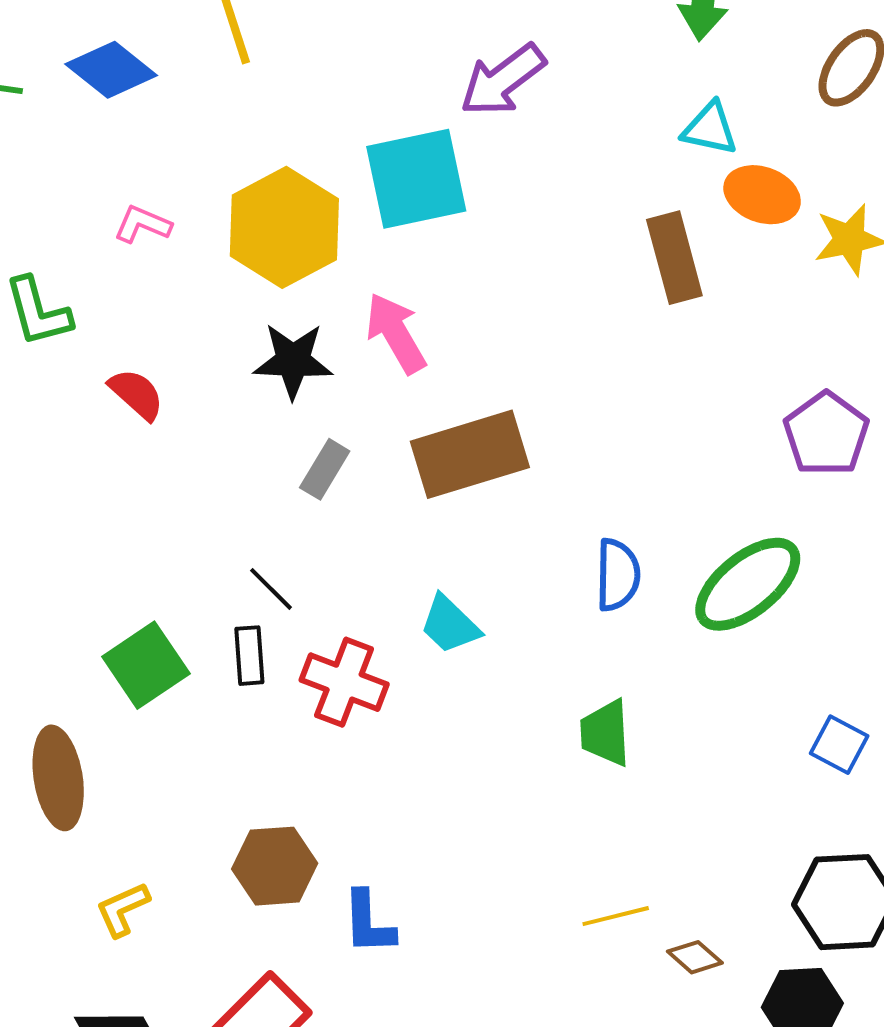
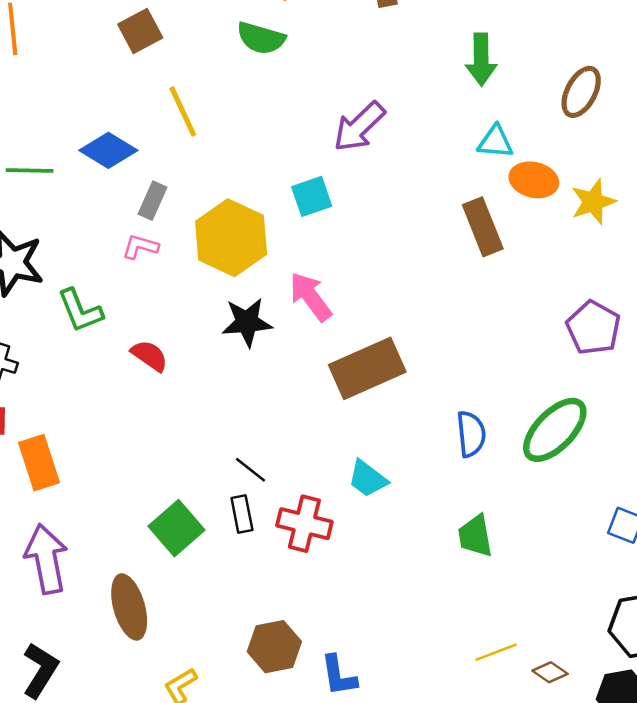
cyan square: (416, 179) -> (312, 196), size x0.6
gray rectangle: (325, 469) -> (153, 201), moved

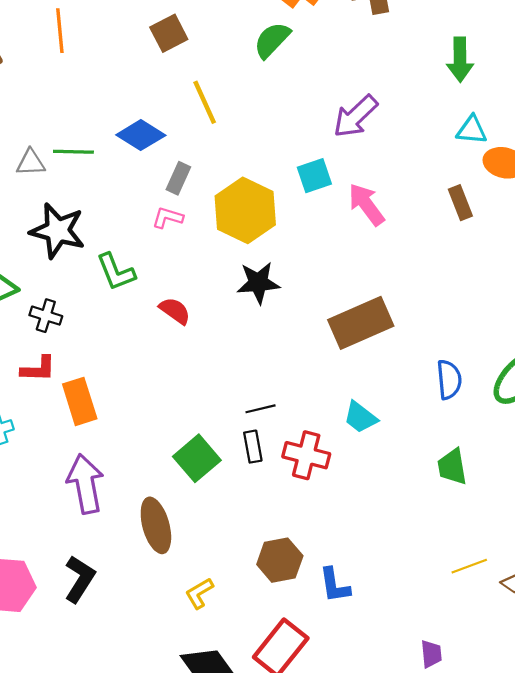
green semicircle: (261, 38) -> (272, 40), turned 117
brown rectangle: (483, 227) -> (460, 203), size x0.7
pink arrow: (311, 297) -> (366, 204), moved
black line: (251, 470) -> (260, 409), turned -52

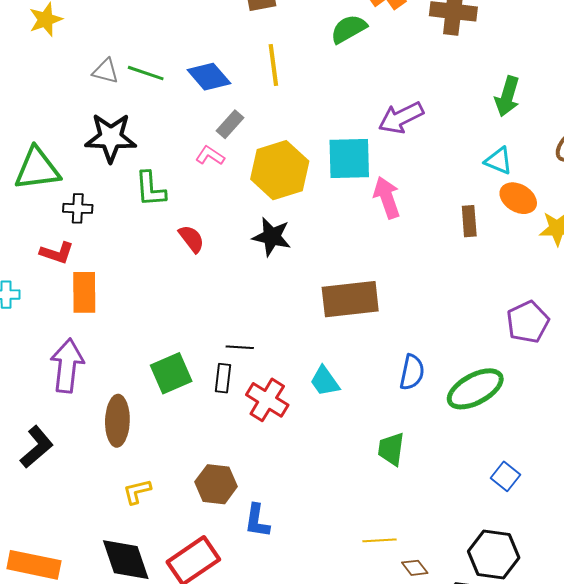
cyan square: (314, 176) -> (349, 158), size x1.5
black star: (58, 231) -> (111, 138), turned -30
black cross: (46, 316) -> (78, 208), turned -32

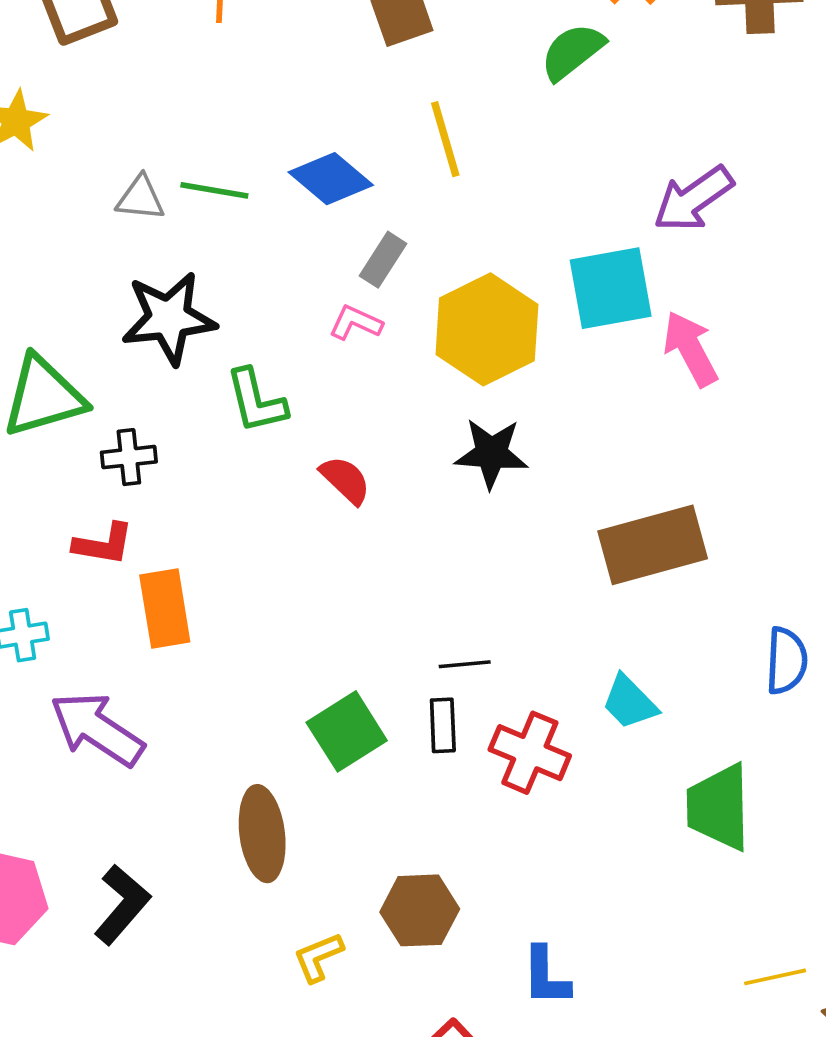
purple arrow: (67, 366) -> (97, 729), moved, turned -54
green trapezoid: (391, 449) -> (719, 807), moved, size x1.4
brown hexagon: (216, 484) -> (420, 910), moved

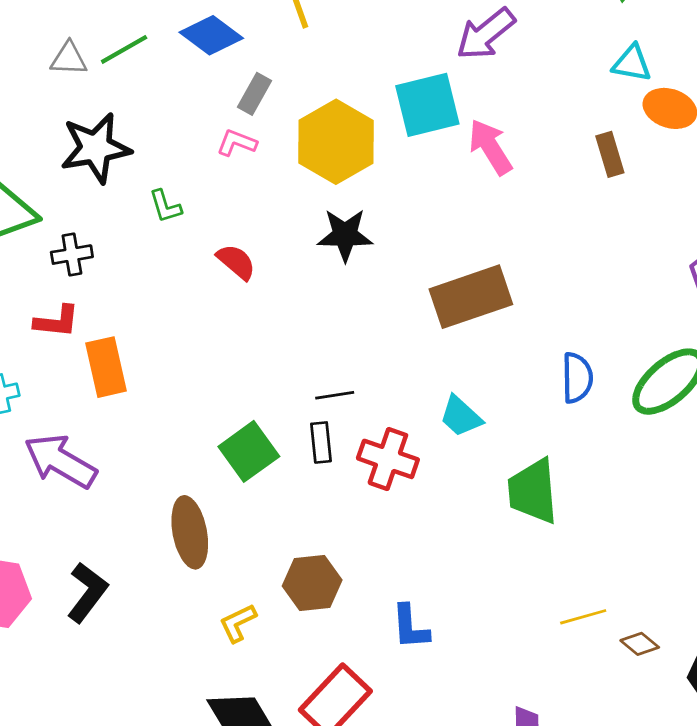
green line: (214, 190) -> (124, 49), turned -36
green L-shape: (256, 401) -> (165, 206), size x0.7

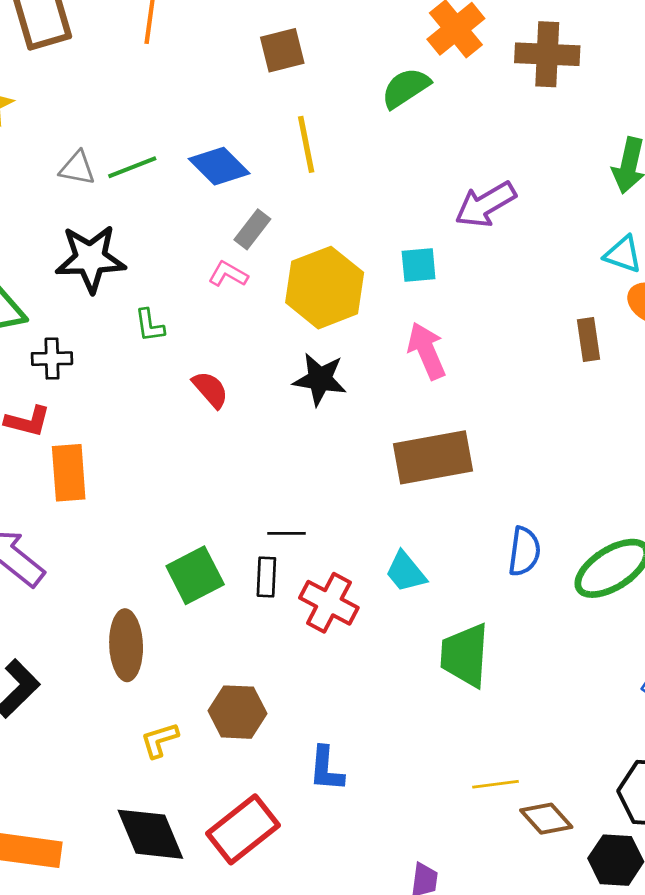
cyan square: (427, 105) -> (419, 265), size x0.6
pink arrow: (490, 147) -> (427, 351), moved
brown diamond: (640, 644) -> (546, 819), size x1.4

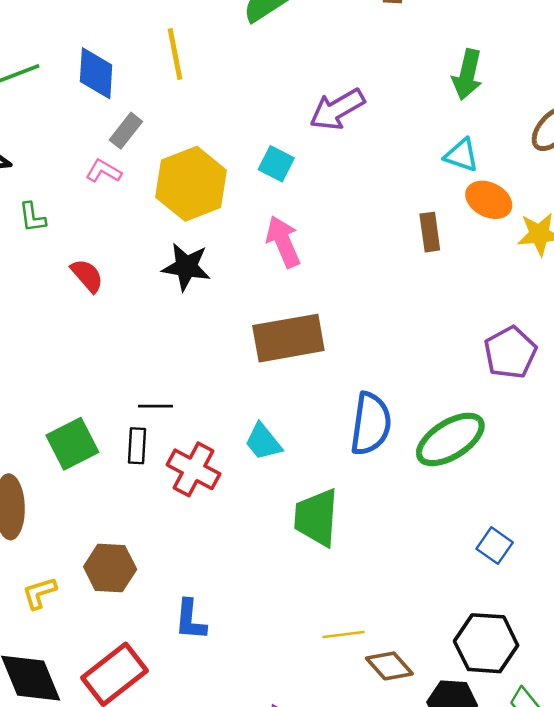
blue diamond: (219, 166) -> (96, 73), turned 48
cyan square: (419, 265) -> (276, 164), turned 32
blue semicircle: (524, 551) -> (371, 424), size x1.4

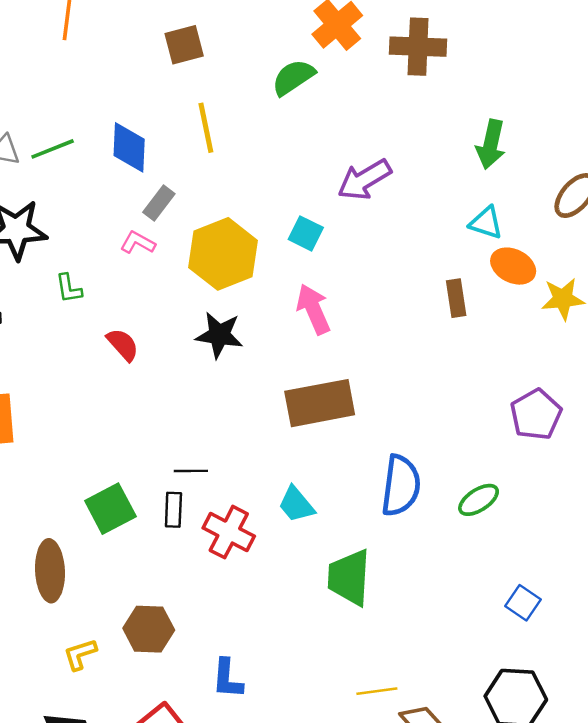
green ellipse: (450, 439) -> (479, 500), size x0.6

